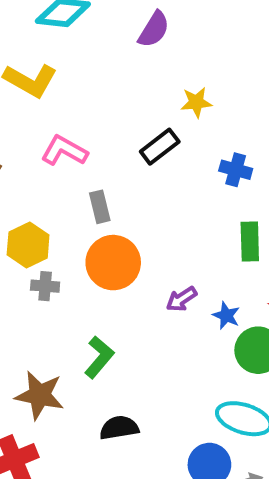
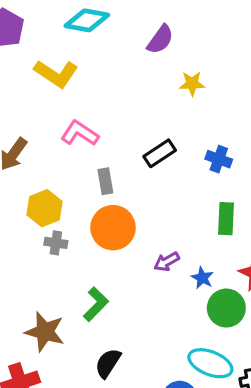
yellow star: (196, 102) -> (192, 84), moved
black rectangle: (160, 147) -> (160, 153), moved
black semicircle: (119, 428) -> (108, 363), turned -52

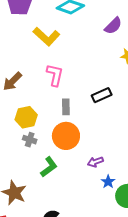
pink L-shape: (80, 133) -> (55, 75), turned 60
blue star: (202, 278) -> (108, 182), moved
green L-shape: (96, 304) -> (49, 167), moved

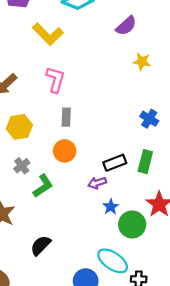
black rectangle: (102, 95) -> (115, 163), moved
orange circle: (66, 136) -> (65, 151), size x0.7
gray cross: (30, 140) -> (22, 166), moved, turned 32

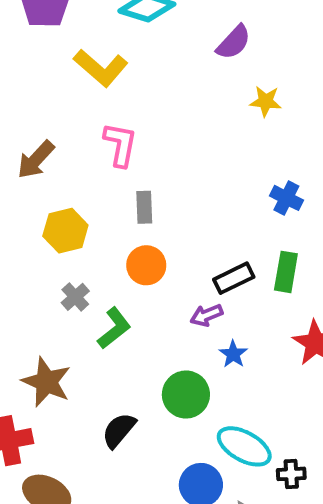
green circle: (132, 224) -> (186, 395), moved

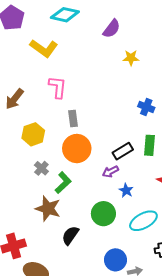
orange circle: (146, 265) -> (77, 149), size x1.4
brown star: (46, 382) -> (48, 209), moved
cyan ellipse: (244, 446) -> (143, 221), moved, turned -52

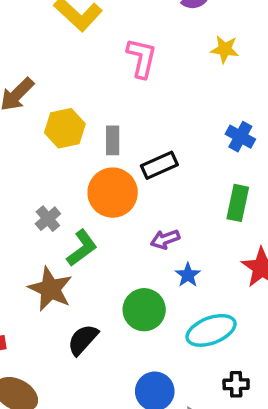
pink L-shape: (58, 87) -> (142, 58), moved
yellow hexagon: (33, 134) -> (65, 128), moved
black rectangle: (123, 151) -> (159, 165), moved

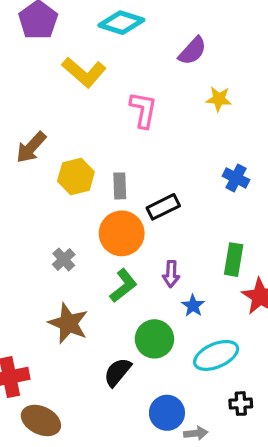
green rectangle: (238, 203) -> (234, 260), moved
purple arrow: (165, 239) -> (171, 274), turned -65
green L-shape: (82, 248) -> (123, 286), moved
black semicircle: (83, 340) -> (118, 372), moved

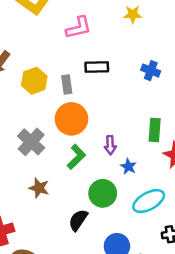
pink L-shape: (143, 110) -> (79, 28), turned 72
black rectangle: (163, 207) -> (97, 67), moved, turned 30
gray cross: (64, 259) -> (31, 142), size x1.6
brown star: (68, 323) -> (39, 188), size x0.7

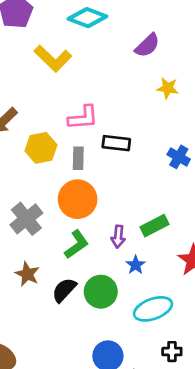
pink L-shape: (79, 28) -> (83, 118), moved
green rectangle: (155, 130) -> (154, 226), moved, turned 50
black semicircle: (78, 220) -> (64, 290), moved

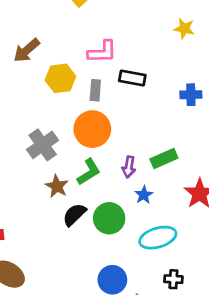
blue cross: (179, 157) -> (191, 95), turned -35
brown star: (27, 274) -> (57, 186), moved

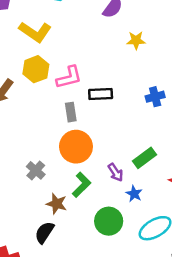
yellow hexagon: (60, 78) -> (36, 69), moved
gray cross: (43, 145) -> (36, 170), size x0.7
purple arrow: (129, 167) -> (115, 172), turned -30
black semicircle: (74, 215) -> (44, 232), moved

